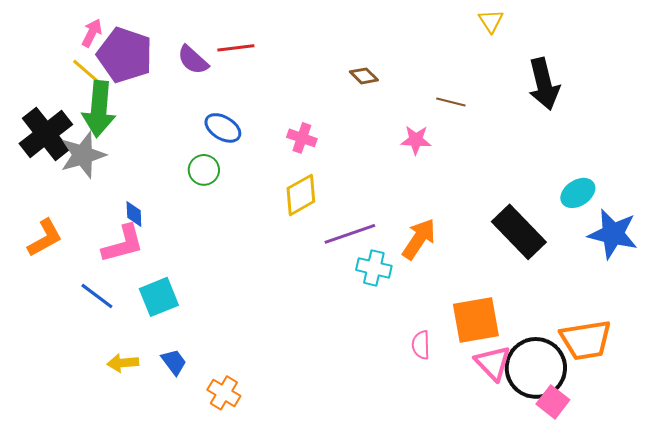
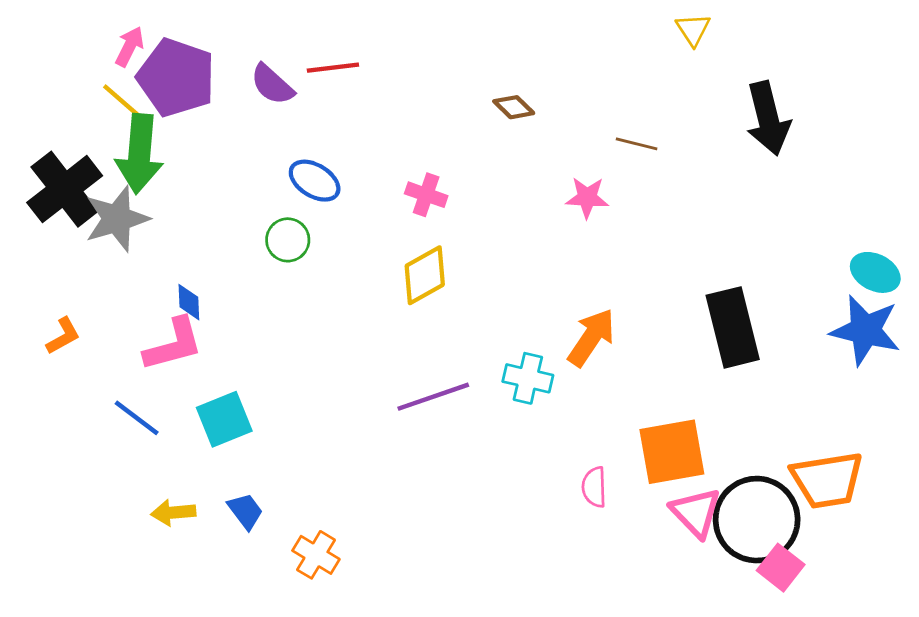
cyan ellipse: (578, 193) -> (875, 272), moved, turned 60
black rectangle: (519, 232) -> (733, 327), turned 30
purple line: (350, 234) -> (433, 397), moved
orange L-shape: (45, 238) -> (63, 336), size x0.7

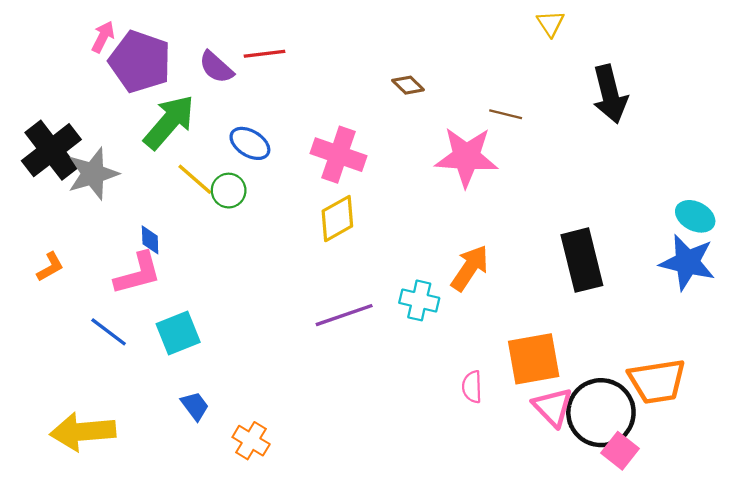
yellow line: (124, 103) -> (195, 179), moved
green arrow: (139, 154) -> (169, 122), moved, turned -144
pink cross: (426, 195) -> (339, 155), size x1.6
pink star: (587, 198) -> (466, 157), size x1.8
yellow arrow: (173, 512) -> (83, 432), moved, size x1.8

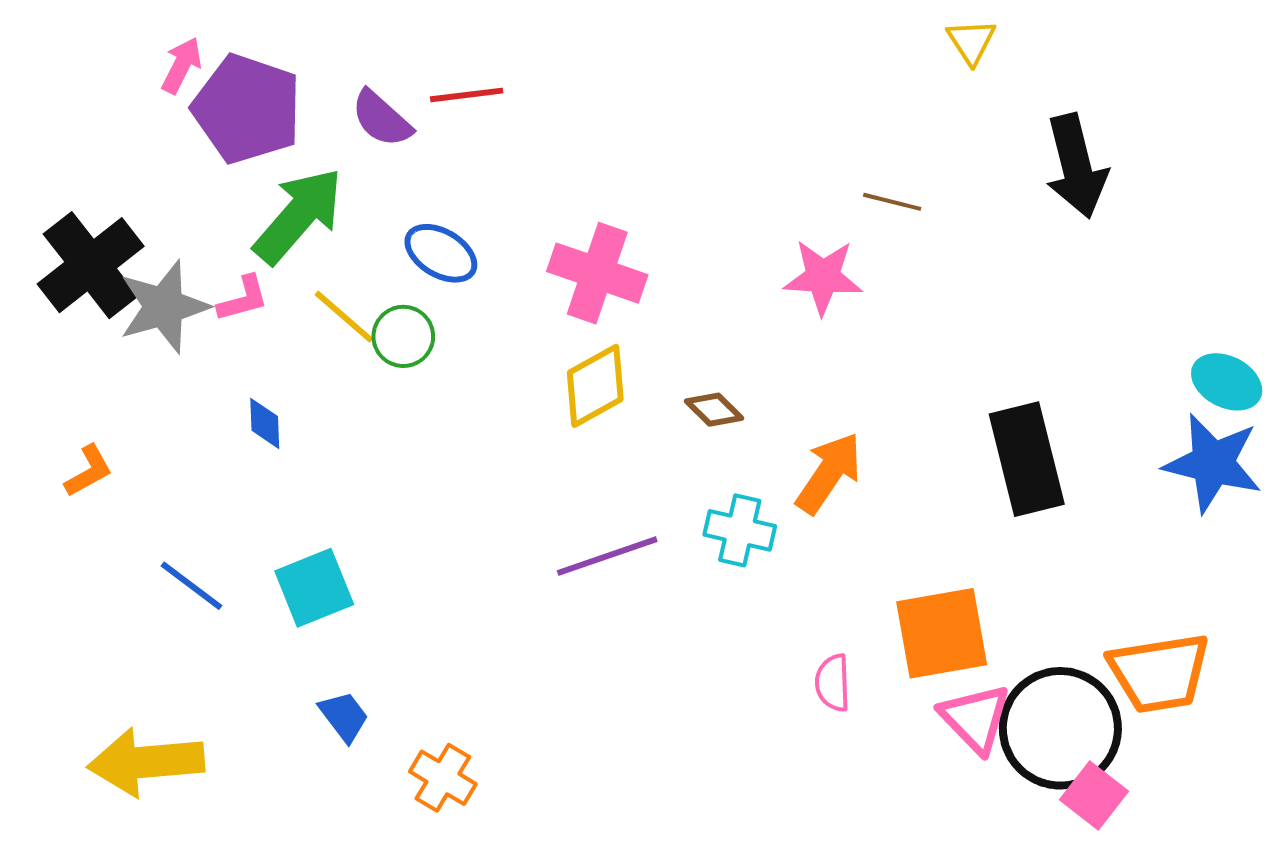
brown diamond: (408, 85) -> (714, 410), moved
pink star: (466, 157) -> (823, 277), size x0.7
pink L-shape: (138, 274) -> (243, 299), moved, size x0.6

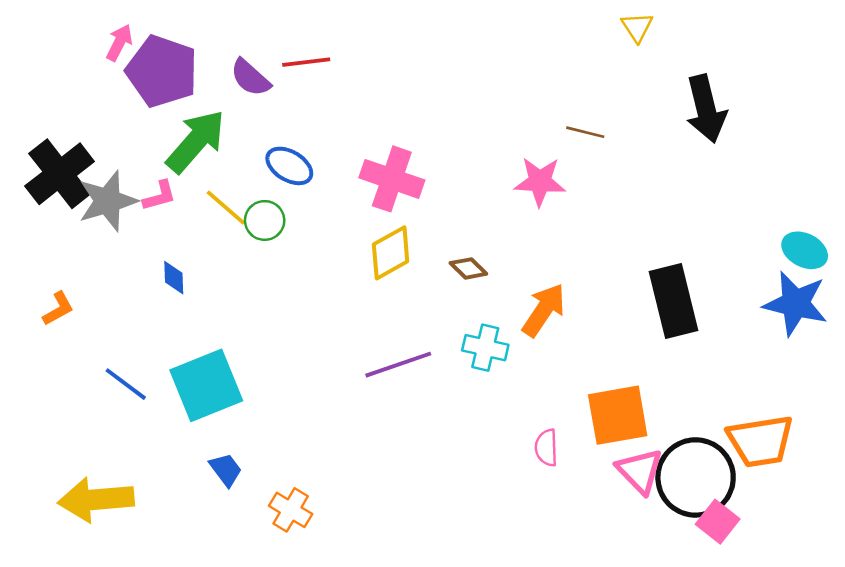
cyan square: (314, 588) -> (206, 385), size x1.4

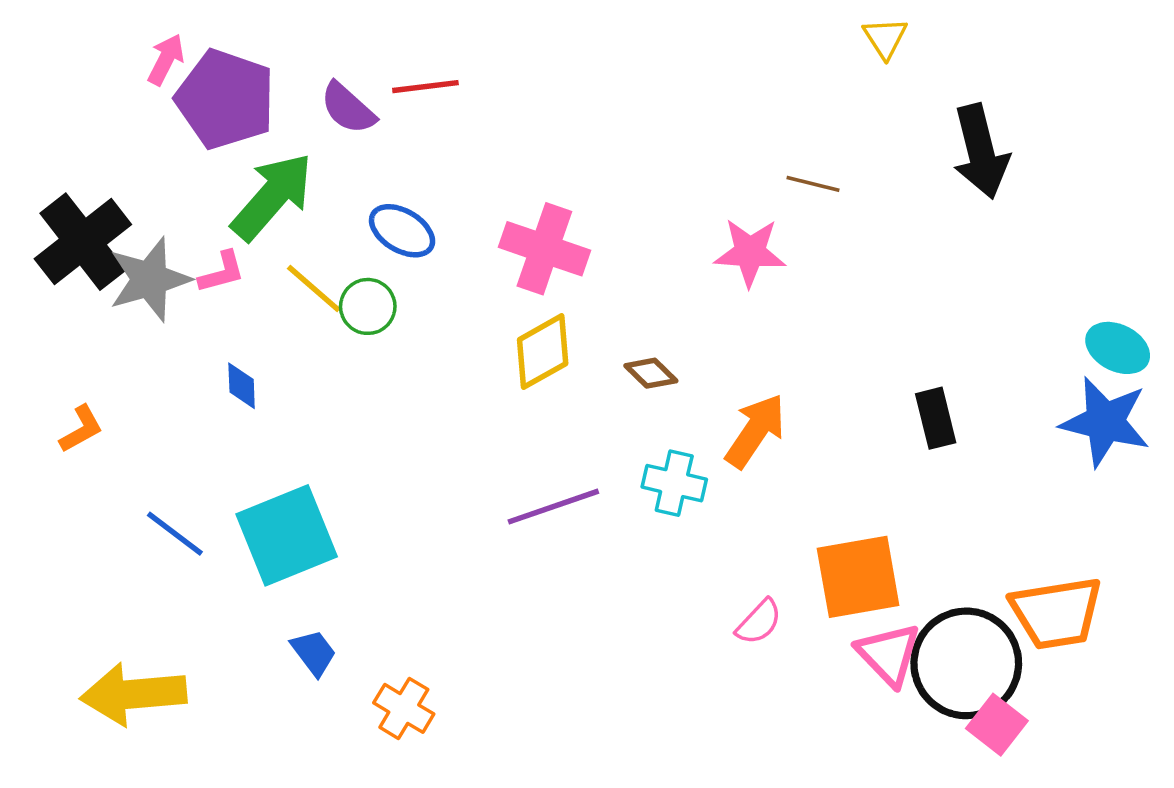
black rectangle: (674, 301) -> (936, 418), size x0.6
pink semicircle: (546, 448) -> (759, 622), turned -135

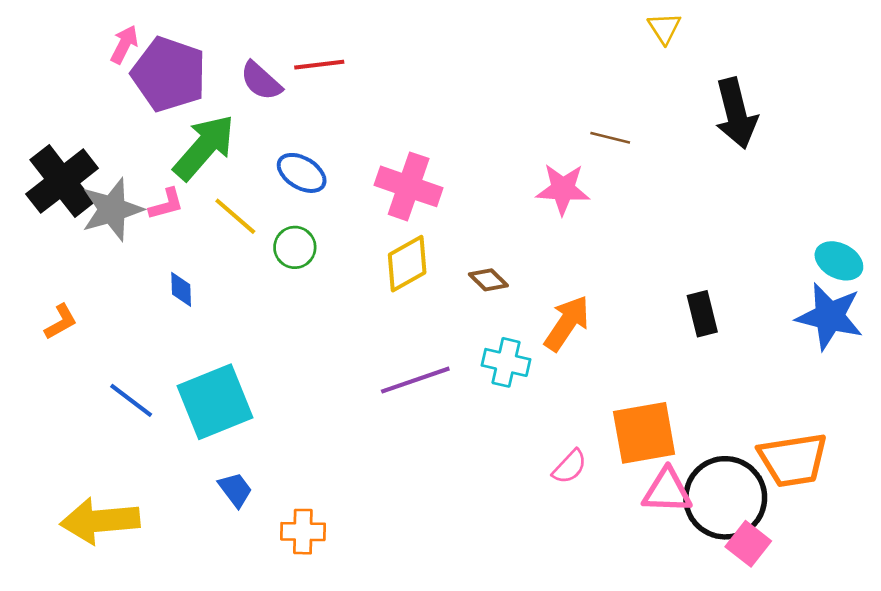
green circle: (368, 306) -> (295, 247), moved
pink triangle: (889, 654) -> (667, 491), turned -44
orange cross: (404, 708) -> (303, 532), turned -30

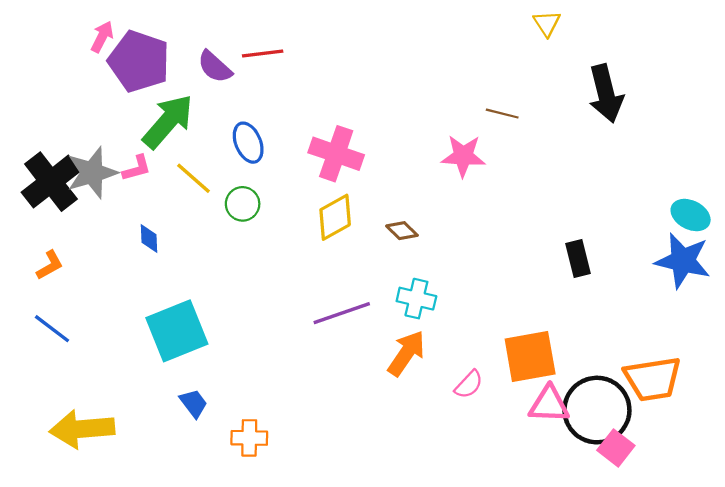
blue ellipse: (302, 173) -> (248, 143), turned 36
black cross: (62, 181) -> (51, 182), moved
orange arrow: (567, 323) -> (406, 353), moved
blue line: (131, 400) -> (52, 329), moved

